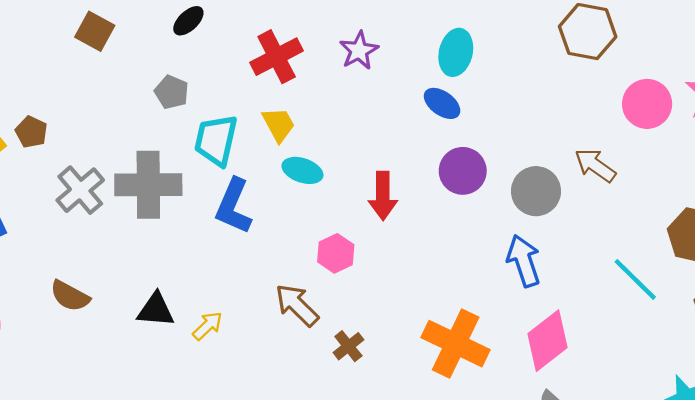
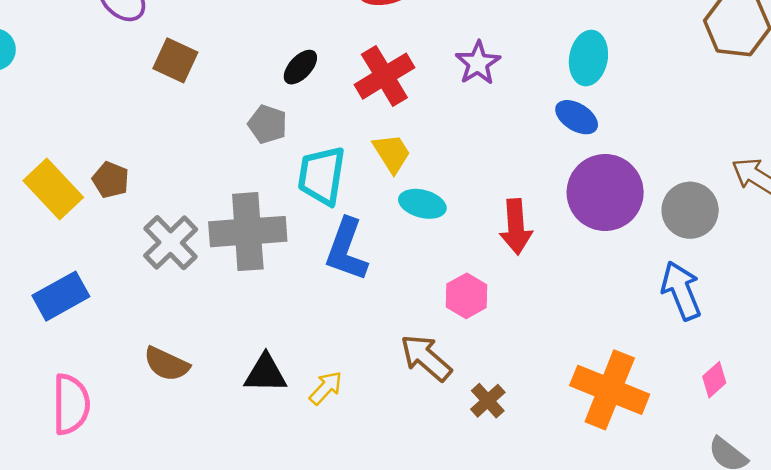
black ellipse: (188, 21) -> (300, 67), moved
purple circle: (463, 171) -> (605, 193), size x1.4
pink diamond: (547, 341) -> (714, 380), size x0.5

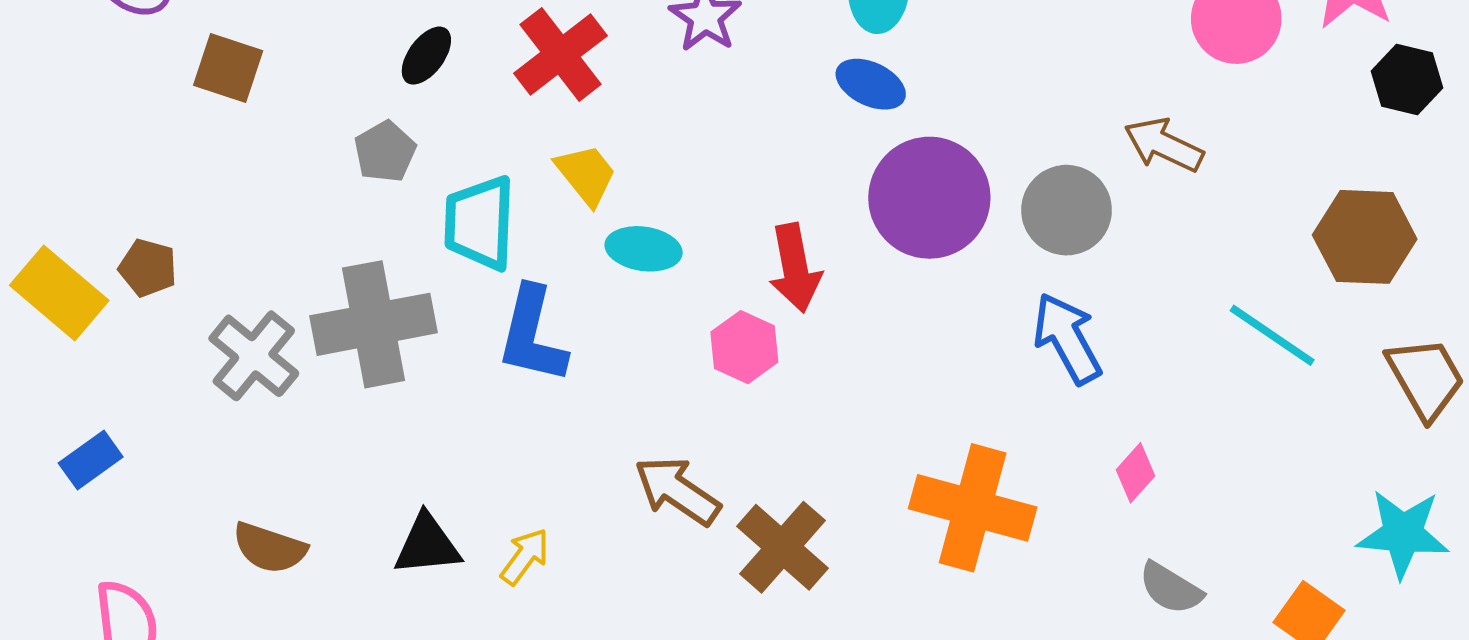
gray pentagon: (268, 124) -> (385, 152), turned 30
blue rectangle: (61, 296) -> (91, 460), size x0.7
pink hexagon: (466, 296) -> (744, 347), moved
brown cross: (488, 401) -> (782, 547), size x1.6

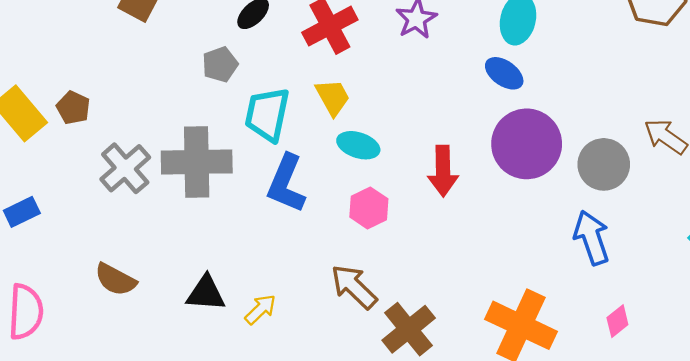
pink hexagon: (744, 347) -> (369, 208), moved

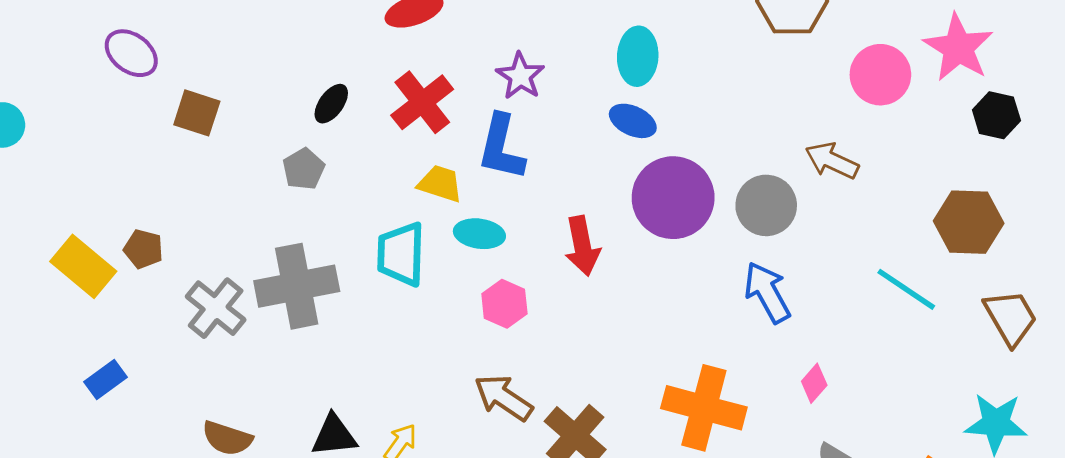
yellow trapezoid: (333, 97) -> (440, 184), turned -33
cyan trapezoid: (267, 114) -> (401, 254), moved
blue L-shape: (286, 184) -> (501, 147), moved

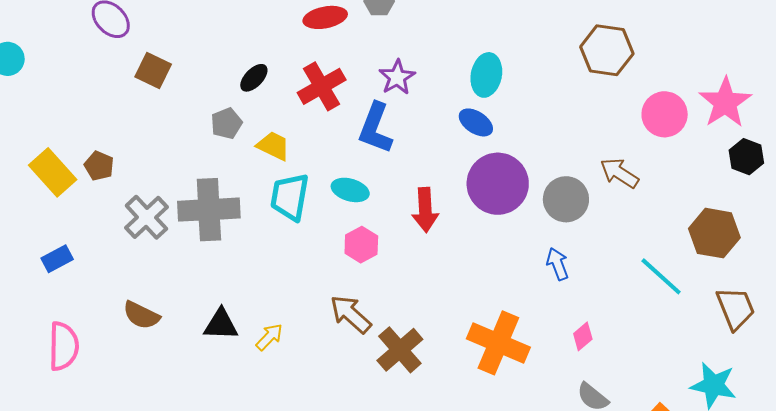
yellow trapezoid: (440, 184) -> (273, 146), moved
blue arrow: (767, 292) -> (558, 264), size x0.7

